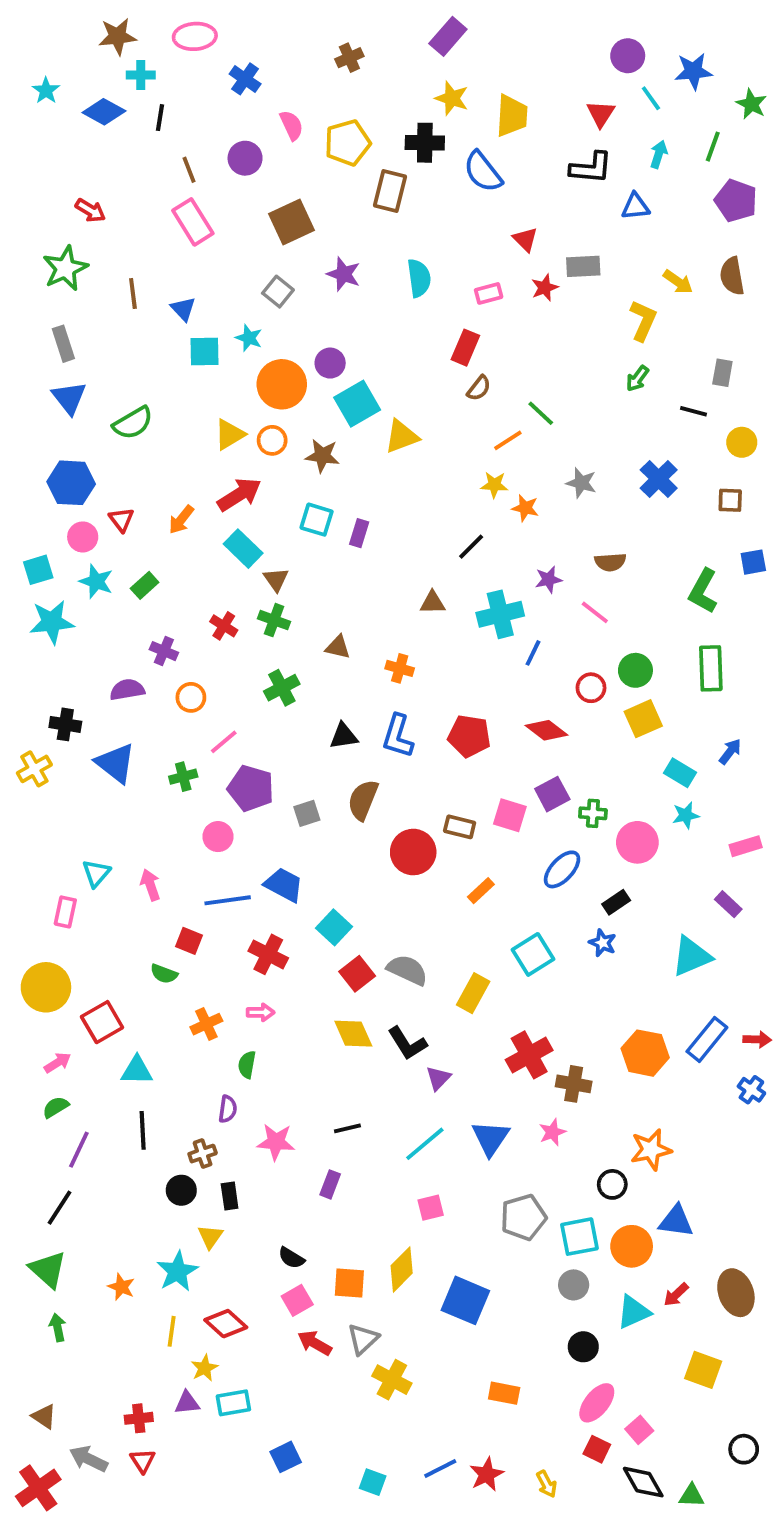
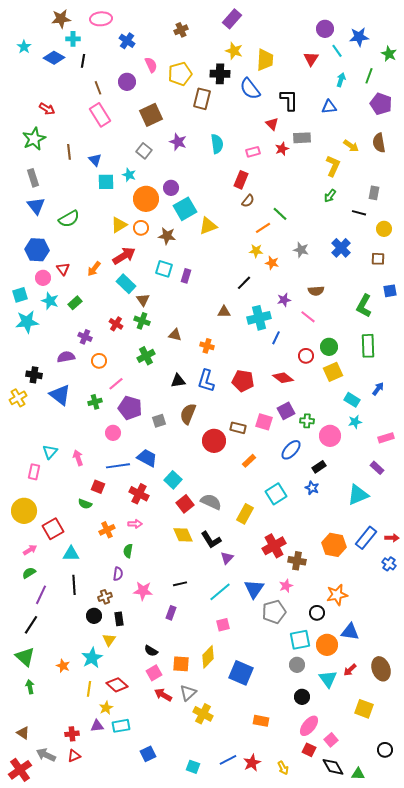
black L-shape: (591, 168) -> (289, 100), moved, turned -95
gray pentagon: (523, 1217) -> (274, 612), moved
cyan triangle: (634, 1312) -> (328, 679), turned -42
red triangle: (143, 1461) -> (74, 756), turned 40

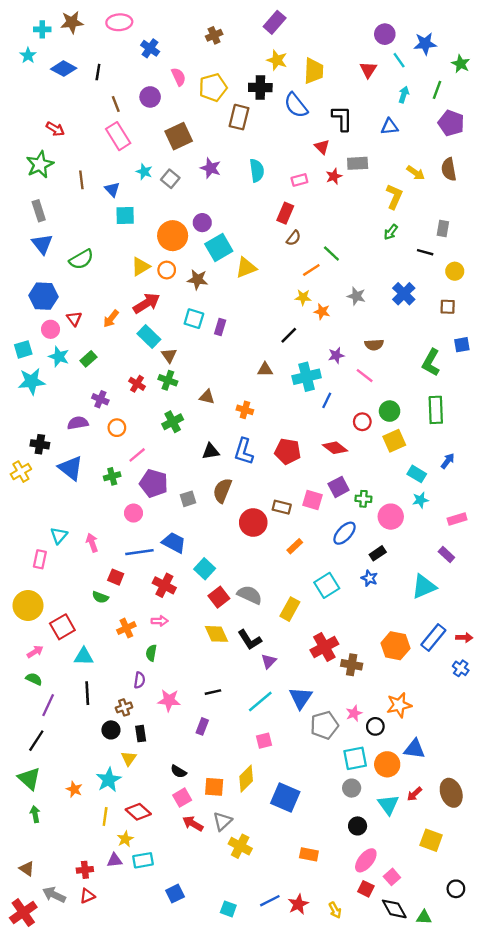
cyan cross: (73, 39) -> (42, 29), moved
cyan star: (129, 175) -> (144, 172), moved
green semicircle: (29, 573) -> (34, 679), turned 56
pink star: (286, 586) -> (354, 713), moved

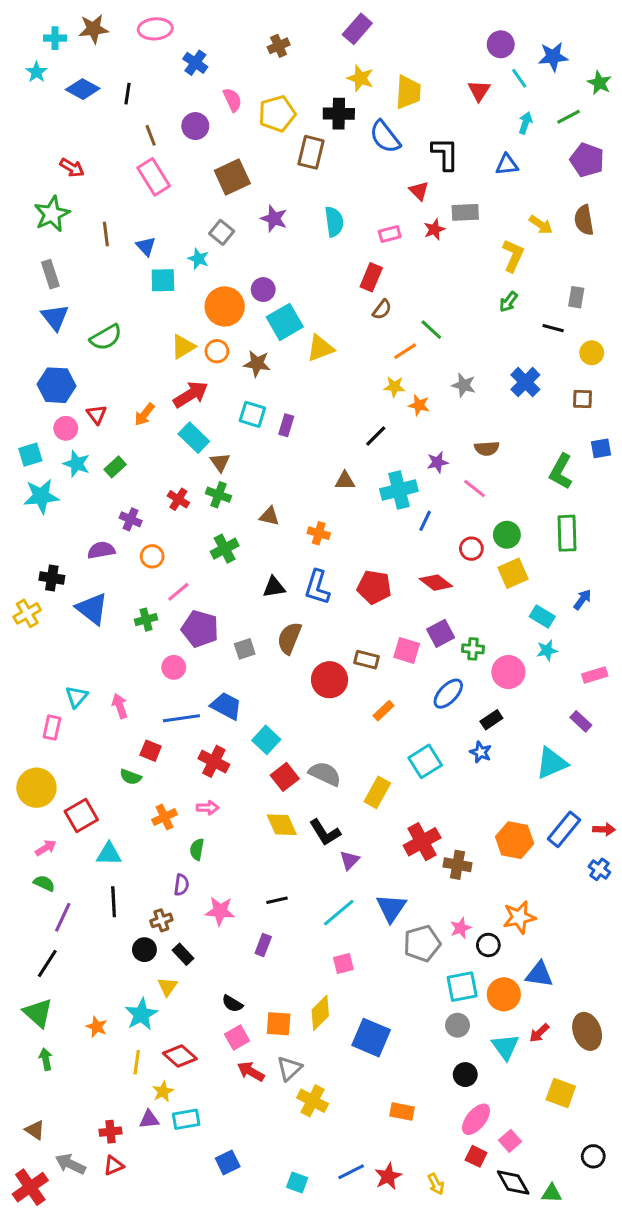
green line: (437, 90) -> (569, 117), turned 42
cyan star: (144, 172) -> (198, 259), moved
black rectangle: (141, 734) -> (183, 954), turned -35

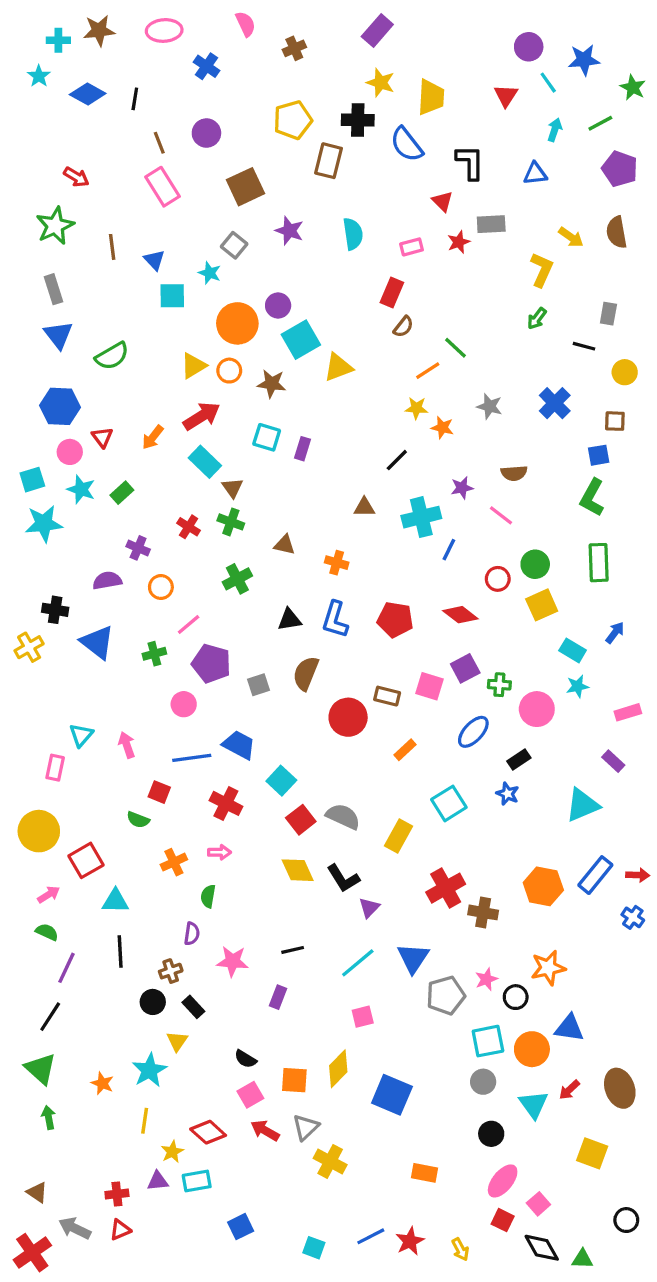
pink semicircle: (232, 100) -> (246, 24), moved
blue square: (601, 448) -> (599, 455), moved
red diamond: (180, 1056) -> (208, 1132), moved

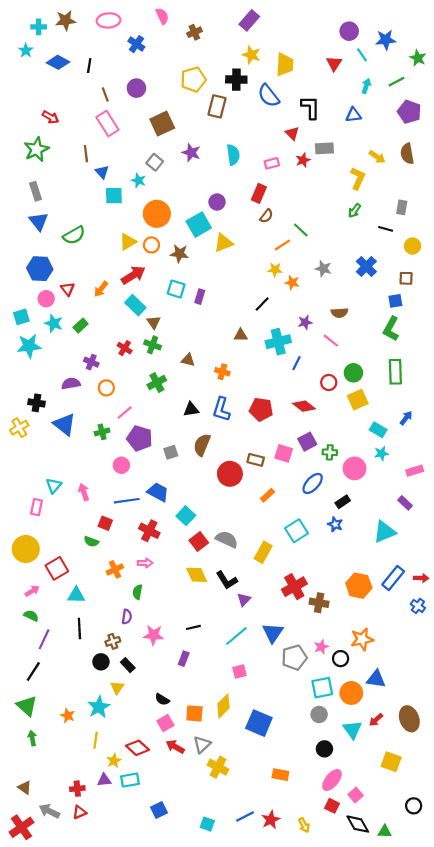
brown line: (112, 247) -> (86, 154), moved
purple circle: (278, 305) -> (217, 202), moved

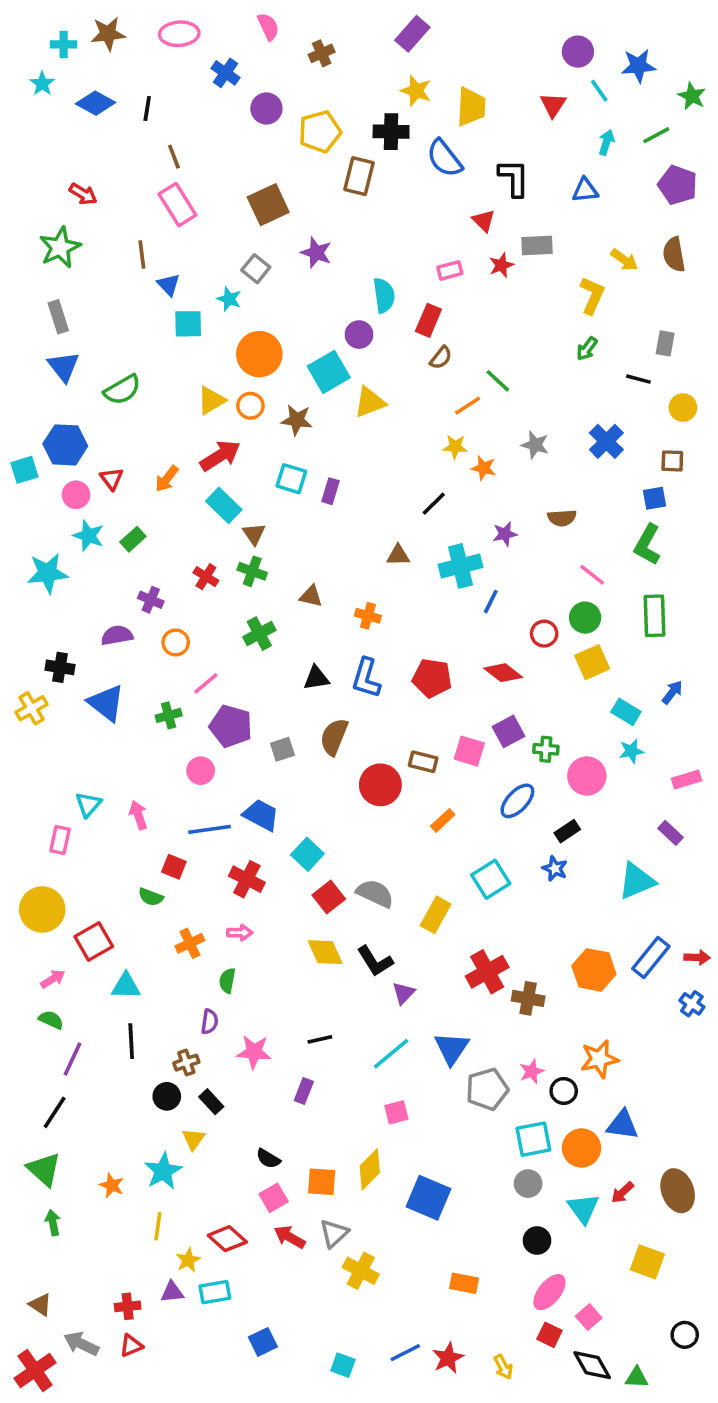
purple circle: (136, 88) -> (266, 108), moved
cyan semicircle: (233, 155) -> (384, 295), moved
cyan square: (21, 317) -> (24, 470), moved
pink line: (331, 341) -> (592, 575), moved

